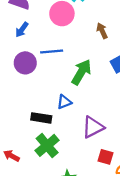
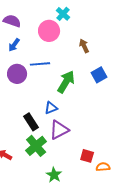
black rectangle: (41, 118) -> (31, 122), turned 48
purple triangle: (93, 127) -> (59, 130), moved

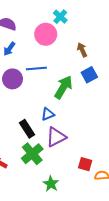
blue square: (99, 75) -> (89, 75), moved

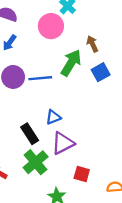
blue line: (36, 69) -> (40, 78), moved
green arrow: (63, 87) -> (71, 63), moved
red square: (85, 164) -> (82, 174), moved

